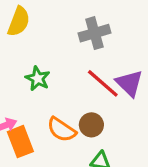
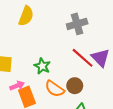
green star: (38, 79) -> (42, 66), moved

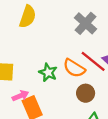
gray cross: (77, 24) -> (85, 23), turned -30
orange semicircle: (55, 89) -> (74, 68), moved

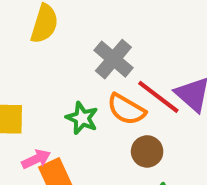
gray cross: (85, 23) -> (113, 59), moved

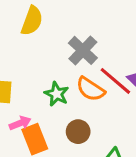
brown circle: (147, 151) -> (78, 132), moved

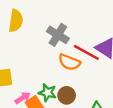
green star: (57, 94) -> (47, 93), moved

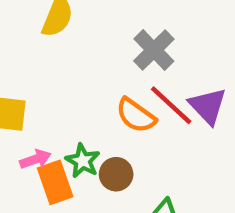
gray cross: (58, 35) -> (154, 50), moved

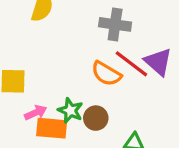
gray cross: (154, 50) -> (115, 24), turned -32
orange rectangle: (55, 182) -> (52, 128), turned -60

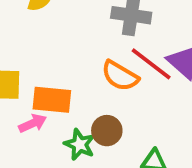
green star: (70, 111) -> (80, 144), moved
orange rectangle: (52, 128) -> (52, 100), moved

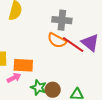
orange semicircle: (120, 76) -> (57, 40), moved
brown circle: (107, 131) -> (53, 90), moved

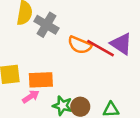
gray cross: (62, 20) -> (46, 25), moved, turned 30

